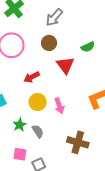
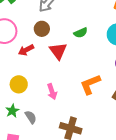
red arrow: (32, 77) -> (26, 50), moved
yellow circle: (38, 102) -> (19, 84), moved

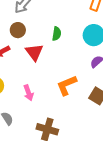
green semicircle: (81, 33) -> (57, 34), turned -56

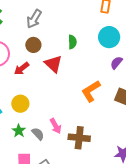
pink arrow: (28, 93) -> (56, 126), moved

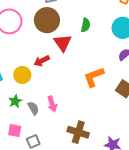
brown circle: (33, 45) -> (47, 20), size x1.6
red arrow: (22, 69) -> (42, 61), moved
brown cross: (79, 138) -> (78, 132), moved

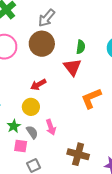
red triangle: (63, 43) -> (72, 67), moved
yellow circle: (22, 75) -> (31, 107), moved
pink square: (15, 131) -> (21, 146), moved

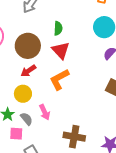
brown circle: (42, 44) -> (28, 46), moved
green semicircle: (81, 47) -> (58, 28), moved
orange L-shape: (91, 98) -> (59, 79), moved

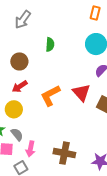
brown circle: (28, 46) -> (19, 61), size x0.7
red triangle: (61, 50) -> (81, 93), moved
pink arrow: (45, 112) -> (31, 149), moved, turned 35

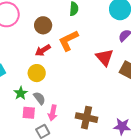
orange L-shape: (50, 96) -> (68, 41), moved

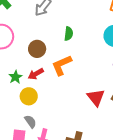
red triangle: (105, 57) -> (96, 97), moved
green star: (21, 93) -> (15, 77), moved

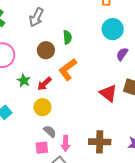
brown circle: (37, 49) -> (46, 50), moved
green star: (15, 77) -> (24, 80), moved

